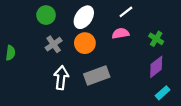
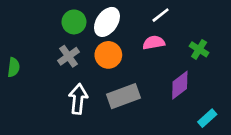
green circle: (46, 15) -> (74, 22), moved
purple diamond: (156, 67) -> (180, 85), moved

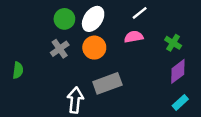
green semicircle: (14, 67) -> (18, 70), moved
purple diamond: (180, 85) -> (178, 71), moved
white arrow: (78, 99) -> (75, 100), moved

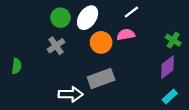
green cross: (173, 43) -> (173, 40), moved
orange circle: (94, 48) -> (101, 42), moved
white arrow: (75, 100) -> (71, 94), turned 85

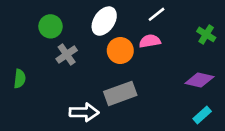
green circle: (60, 18) -> (51, 26), moved
green cross: (173, 40) -> (206, 34), moved
purple diamond: (168, 67) -> (199, 80), turned 50

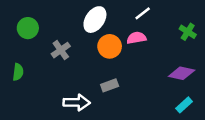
green circle: (51, 26) -> (28, 28), moved
gray rectangle: (120, 93) -> (110, 85), size x0.6

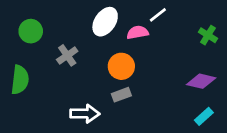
pink semicircle: (136, 38) -> (138, 32), moved
orange circle: (110, 46) -> (121, 66), moved
green semicircle: (18, 72) -> (20, 80), size x1.5

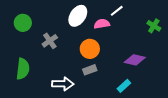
green semicircle: (20, 80) -> (23, 69), moved
purple diamond: (201, 81) -> (135, 60), moved
cyan rectangle: (204, 116) -> (124, 86), moved

